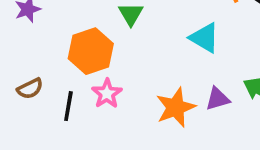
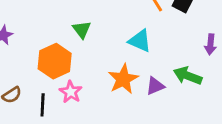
orange star: (176, 107) -> (123, 79), moved

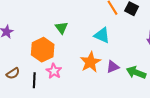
green arrow: (188, 76) -> (136, 73), moved

